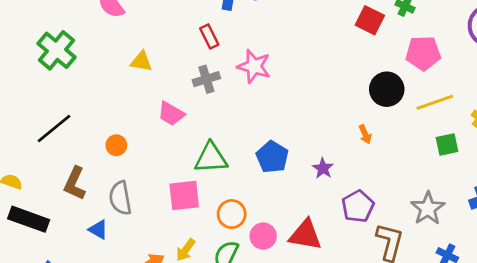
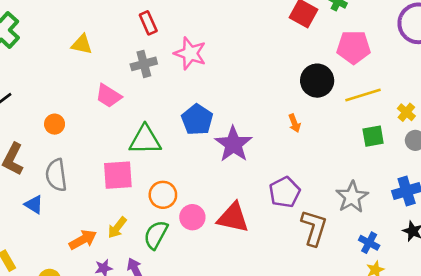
blue pentagon: (272, 157) -> (197, 120), moved
purple star: (323, 168) -> (233, 144), moved, size x1.8

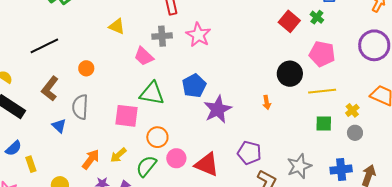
yellow triangle: (82, 44) -> (117, 26), moved
pink trapezoid: (109, 96) -> (144, 56), moved
purple pentagon: (285, 192) -> (249, 153), turned 30
orange arrow: (83, 240) -> (91, 159), turned -35

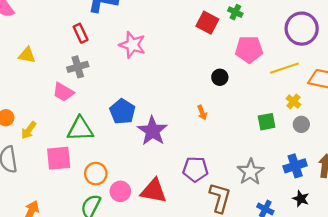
yellow triangle: (117, 26) -> (27, 55), moved
pink star: (198, 35) -> (132, 45), moved
black circle: (290, 74) -> (220, 77), size x0.6
yellow line: (322, 91) -> (284, 68), moved
yellow arrow: (118, 155) -> (29, 130), moved

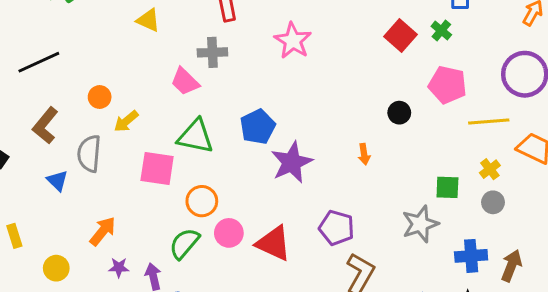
gray star: (251, 172) -> (420, 224), moved

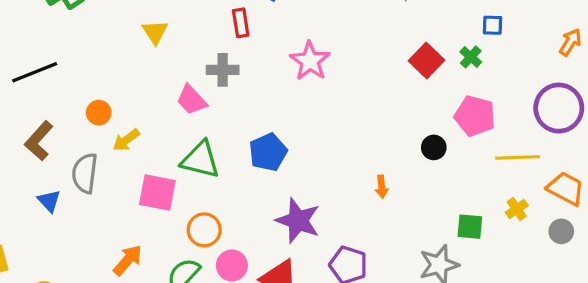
yellow triangle: (148, 20) -> (155, 32), turned 30
black circle: (399, 113) -> (434, 147), moved
purple star: (292, 162) -> (298, 221), moved, turned -30
gray circle: (493, 202) -> (561, 231), moved
orange arrow: (103, 231) -> (128, 260), moved

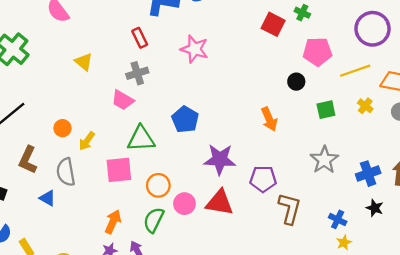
orange arrow: (382, 187) -> (269, 119), size x1.5
green square: (470, 227) -> (326, 110), moved

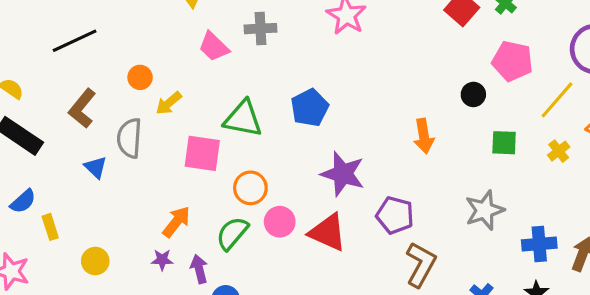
yellow line: (355, 71) -> (557, 100), turned -44
pink trapezoid: (123, 100) -> (214, 47), moved

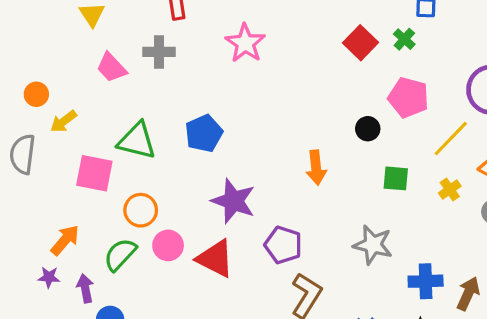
gray star: (485, 210) -> (373, 245), turned 30

